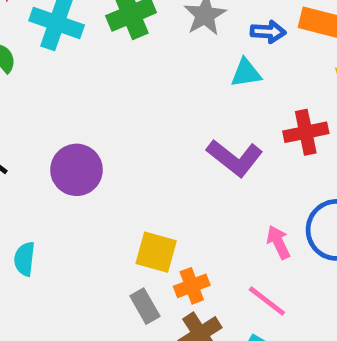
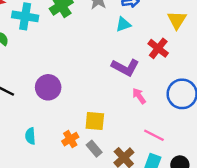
red cross: (306, 132) -> (158, 48), turned -30
pink arrow: (278, 242) -> (139, 96), moved
orange cross: (192, 286) -> (70, 139), moved

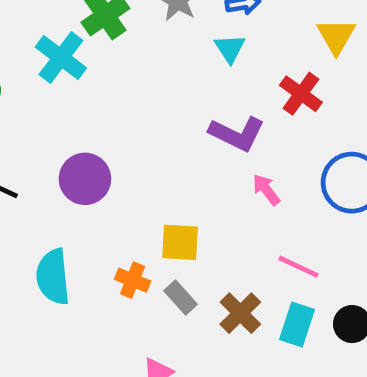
cyan cross: (25, 16) -> (61, 57), moved, turned 30
cyan triangle: (123, 24) -> (230, 48), turned -42
cyan semicircle: (30, 136) -> (53, 277), size x1.6
orange cross: (70, 139) -> (133, 280), turned -35

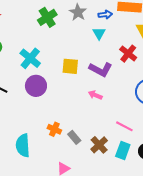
cyan cross: (61, 57) -> (30, 58), moved
pink arrow: (266, 190) -> (95, 95), moved, turned -32
yellow square: (180, 242) -> (70, 66), moved
cyan semicircle: (53, 277) -> (23, 145), moved

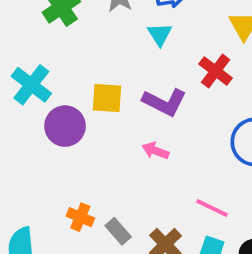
purple circle: (36, 86) -> (65, 126), moved

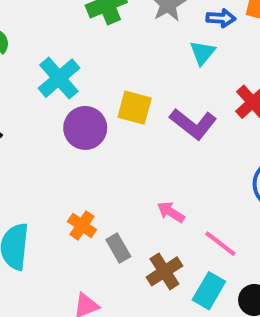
pink arrow: (155, 151) -> (171, 212), moved

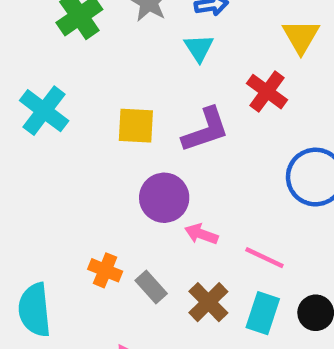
purple L-shape: (193, 124) -> (205, 130), turned -45
purple circle: (85, 128) -> (164, 198), moved

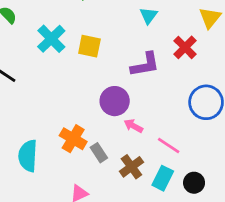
yellow square: (136, 126) -> (89, 46), moved
orange cross: (105, 270) -> (73, 139), size x1.4

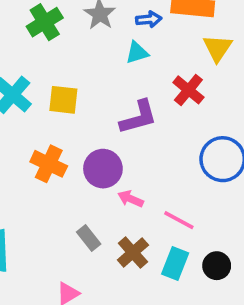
cyan triangle: (149, 16) -> (137, 53), turned 42
orange cross: (73, 139) -> (49, 164), moved

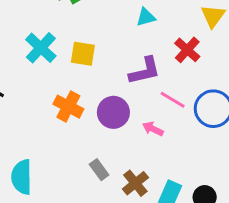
pink arrow: (130, 199) -> (153, 129), moved
pink line: (179, 220) -> (173, 100), moved

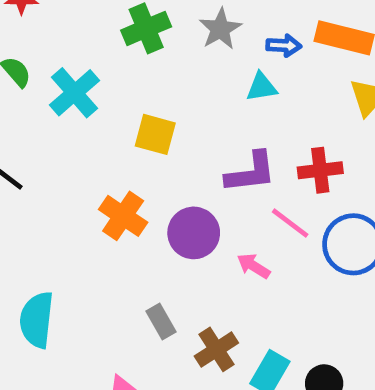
cyan cross: (41, 48) -> (74, 93), moved
red cross: (187, 50) -> (320, 170), moved, turned 35

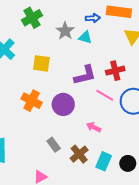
gray star: (220, 29) -> (65, 31), moved
cyan triangle: (262, 87) -> (85, 37), turned 32
pink arrow: (254, 266) -> (94, 127), moved

